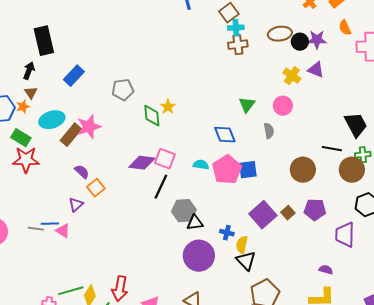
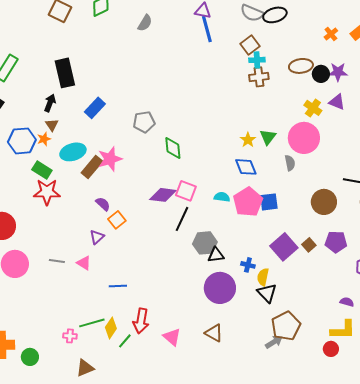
pink circle: (283, 106) -> (304, 138), size x1.6
yellow star: (168, 107) -> (248, 140), moved
blue line: (50, 224) -> (118, 286), moved

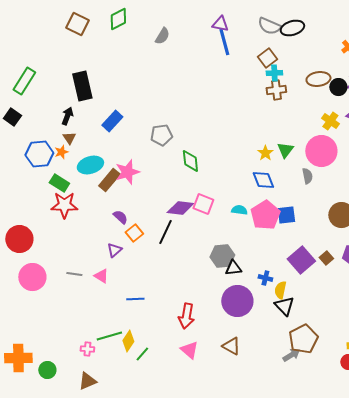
black line: (182, 219) -> (165, 232), moved
red arrow: (141, 321) -> (186, 316), moved
brown triangle: (85, 368) -> (87, 381), moved

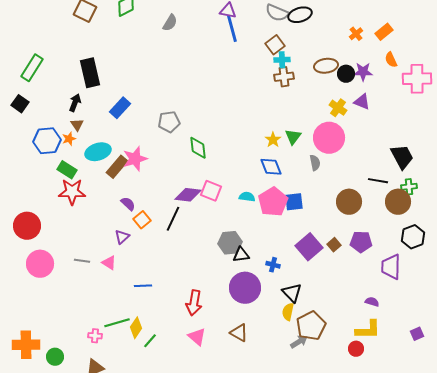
yellow semicircle: (280, 290) -> (288, 312), moved

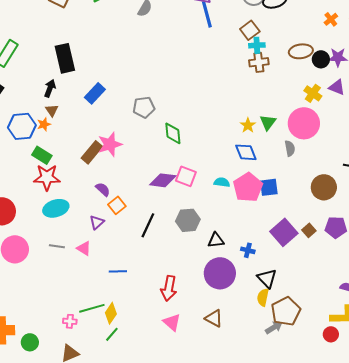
cyan ellipse: (98, 152) -> (56, 208), moved
black line: (173, 219) -> (148, 225), moved
gray hexagon: (230, 243) -> (188, 220), moved
green line: (150, 341) -> (112, 334), moved

